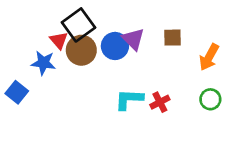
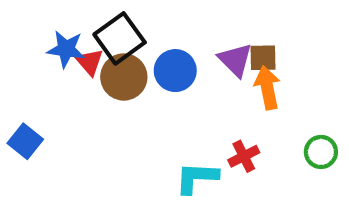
purple triangle: (133, 39) -> (235, 60), moved
orange arrow: (209, 57) -> (267, 88), moved, turned 140
blue star: (43, 63) -> (66, 49), moved
cyan L-shape: (129, 99) -> (197, 178), moved

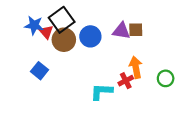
purple triangle: (235, 60) -> (121, 31), turned -36
orange arrow: (267, 88) -> (136, 67), moved
blue square: (25, 141) -> (40, 71), moved

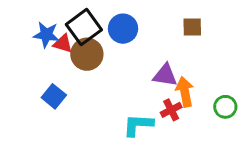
brown square: (136, 30) -> (192, 27), moved
purple triangle: (121, 31) -> (165, 75), moved
red triangle: (46, 32) -> (63, 44), turned -32
blue circle: (90, 36) -> (123, 29), moved

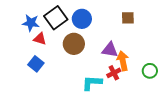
red triangle: (63, 44) -> (40, 39), moved
brown circle: (87, 54) -> (74, 44), moved

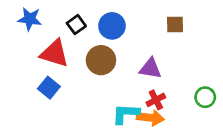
black square: (56, 18) -> (76, 25), size x0.6
blue star: (31, 23) -> (30, 19), moved
red triangle: (40, 39) -> (54, 53), size x1.6
orange arrow: (123, 61) -> (150, 118), moved, turned 108

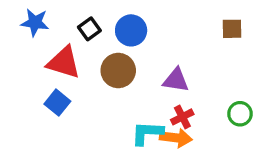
brown square: (175, 25) -> (232, 29), moved

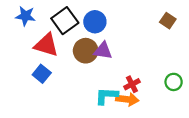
black square: (89, 29) -> (65, 21), size x1.6
brown square: (232, 29) -> (168, 21), turned 35
purple triangle: (176, 80) -> (103, 51), moved

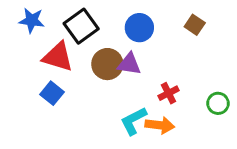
brown square: (168, 21) -> (195, 25), moved
blue circle: (95, 22) -> (139, 28), moved
red cross: (132, 84) -> (168, 93), moved
cyan L-shape: (106, 96) -> (134, 121), turned -30

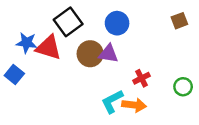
blue star: (32, 20) -> (27, 43), moved
brown square: (195, 25) -> (179, 21), moved, turned 35
blue square: (52, 93) -> (14, 75), moved

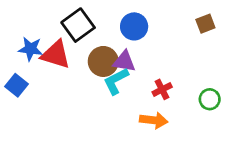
cyan L-shape: (112, 101) -> (116, 81), moved

